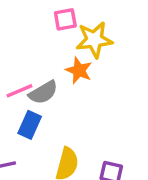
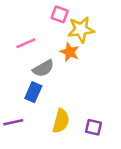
pink square: (65, 19) -> (60, 14), turned 30
pink line: (19, 91) -> (26, 43), moved

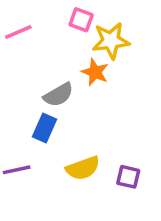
pink line: (26, 43) -> (18, 32), moved
yellow semicircle: (61, 121) -> (83, 168), turned 55

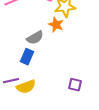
yellow semicircle: (83, 168) -> (26, 87), moved

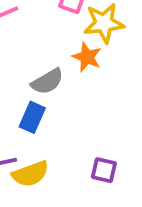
purple square: (75, 85) -> (104, 170), moved

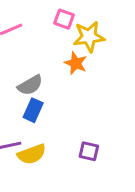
gray semicircle: (47, 82) -> (30, 85), moved

